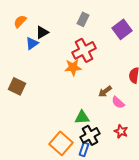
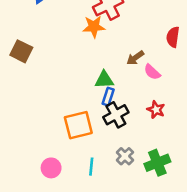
green triangle: (82, 117) -> (104, 80), moved
orange square: (61, 143) -> (78, 125), turned 35
blue rectangle: (84, 149) -> (108, 97), moved

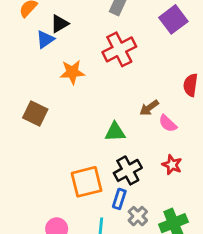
orange star: (94, 27) -> (72, 72), moved
brown square: (21, 51) -> (35, 113), moved
blue rectangle: (108, 97) -> (119, 199), moved

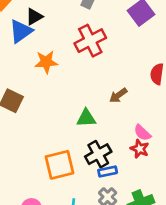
blue triangle: (45, 39) -> (21, 31), size x1.4
pink semicircle: (168, 123) -> (142, 133), moved
blue rectangle: (119, 199) -> (108, 171), moved, turned 60

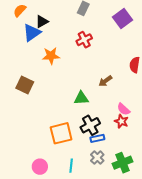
red cross: (90, 41) -> (84, 40), size x0.7

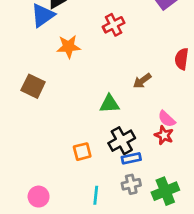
orange square: (61, 133) -> (82, 152), size x0.6
gray cross: (97, 158) -> (131, 184), turned 32
pink circle: (40, 167) -> (39, 197), moved

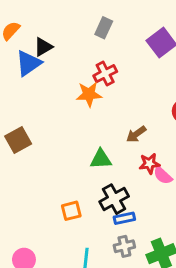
orange star: (69, 47) -> (89, 94), moved
brown square: (33, 86) -> (18, 140), turned 35
red star: (164, 135) -> (149, 164), moved, turned -30

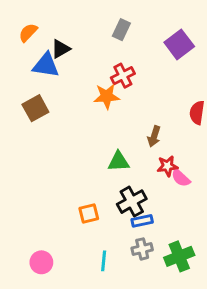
blue triangle: (28, 63) -> (46, 65), turned 44
brown arrow: (136, 134) -> (154, 136), turned -36
brown square: (18, 140) -> (35, 108), moved

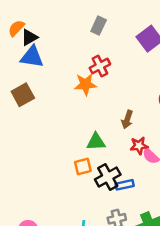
black triangle: (61, 49) -> (29, 37), moved
orange square: (89, 213) -> (83, 167), moved
blue rectangle: (142, 221) -> (125, 185), moved

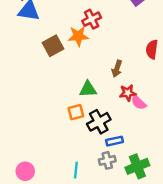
brown square: (23, 95) -> (53, 46), moved
blue rectangle: (125, 185) -> (114, 141), moved

